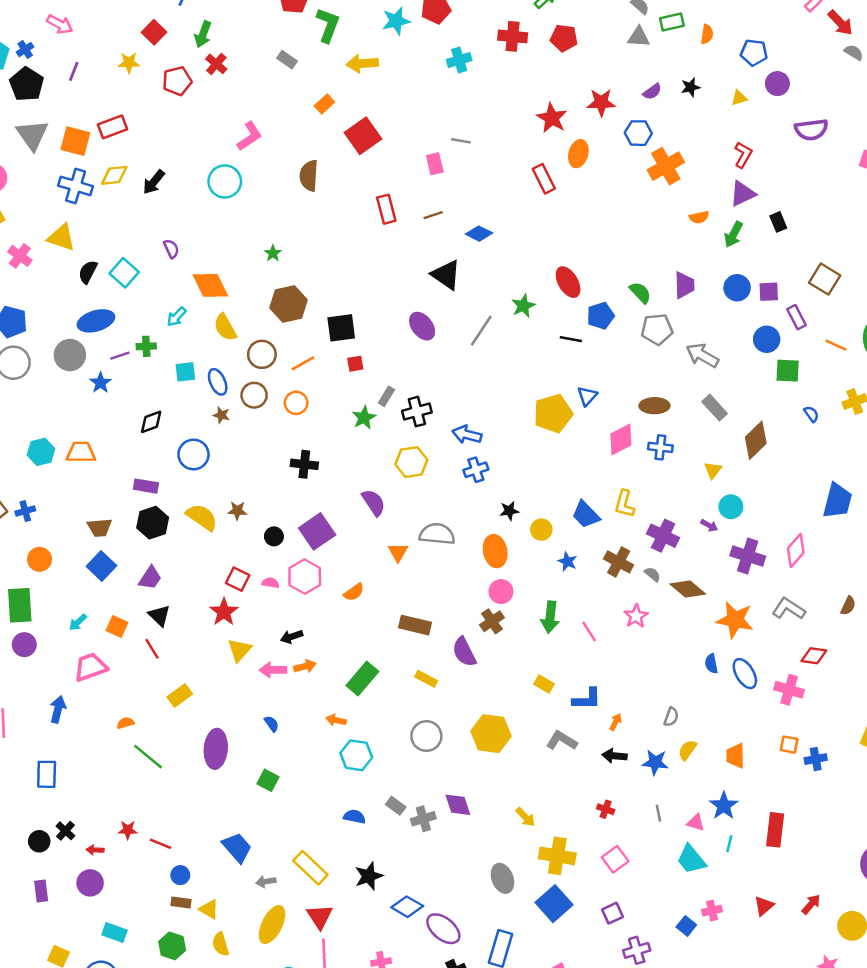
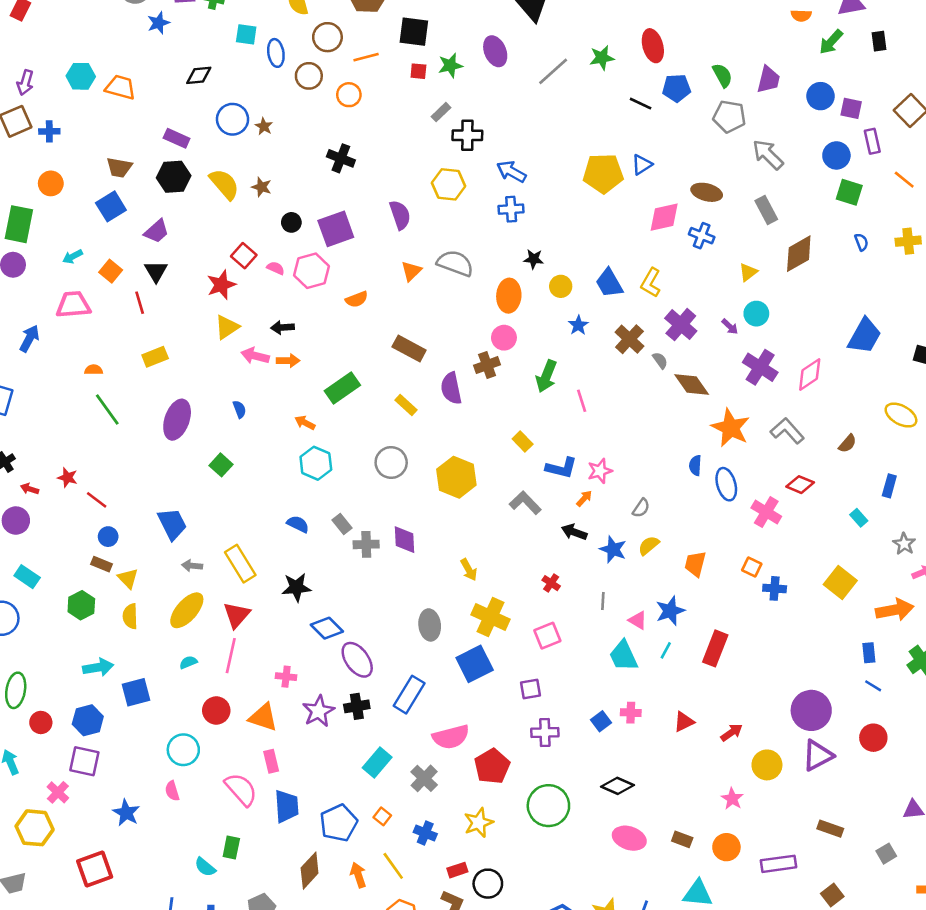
brown star: (221, 415) -> (264, 126), moved
green star: (364, 418) -> (450, 65), moved
pink star: (636, 616) -> (600, 471), moved

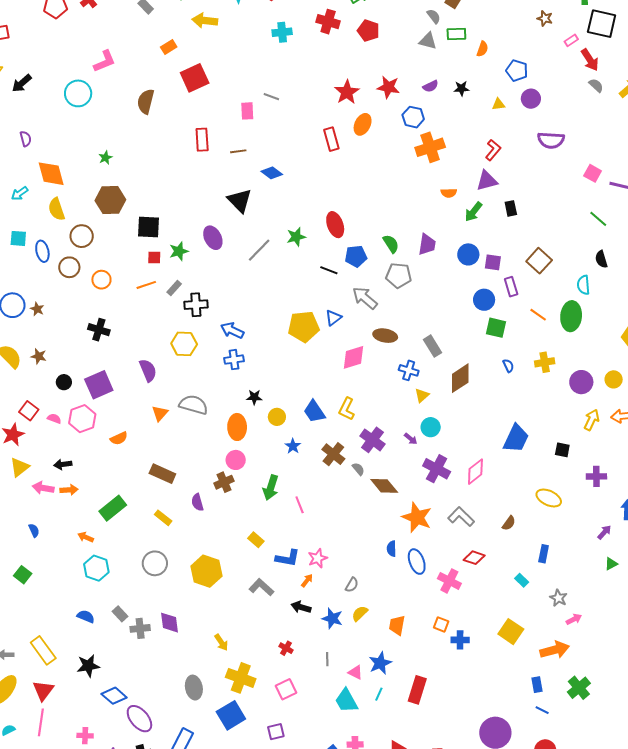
orange line: (366, 57) -> (146, 285), moved
gray arrow: (768, 155) -> (365, 298), moved
blue cross: (702, 236) -> (409, 370), moved
purple semicircle: (451, 388) -> (197, 502), size x0.7

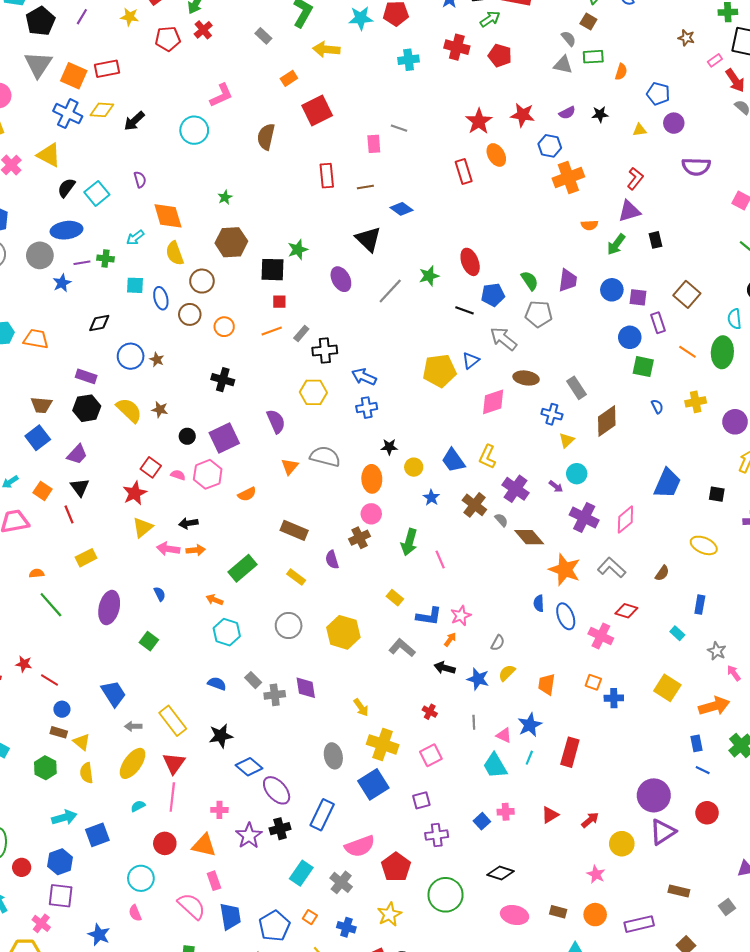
orange ellipse: (363, 124) -> (496, 155), turned -55
green star: (179, 251) -> (298, 250), moved
pink arrow: (574, 619) -> (734, 673), turned -98

